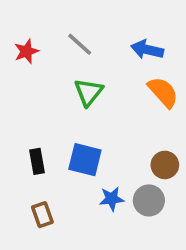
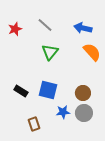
black rectangle: (37, 161) -> (21, 91), turned -48
brown circle: (165, 165) -> (83, 93), moved
brown rectangle: (42, 215) -> (34, 124), moved

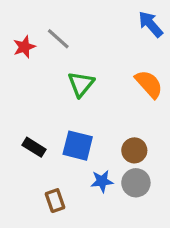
gray line: (45, 25) -> (58, 39), moved
blue arrow: (83, 28) -> (151, 24), moved, turned 36

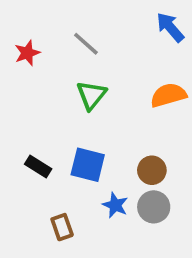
gray line: (58, 39) -> (86, 44), moved
orange semicircle: (149, 84) -> (168, 95), turned -64
blue star: (102, 181) -> (115, 205), turned 30

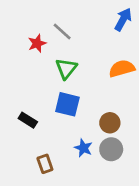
blue arrow: (170, 27) -> (123, 20), turned 70
red star: (27, 53) -> (37, 43), moved
blue square: (88, 165) -> (67, 104), moved

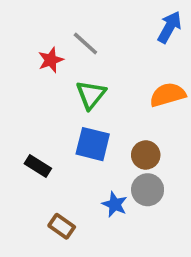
brown circle: (110, 123) -> (146, 155), moved
gray circle: (111, 149) -> (148, 190), moved
brown rectangle: (45, 164) -> (62, 226), turned -36

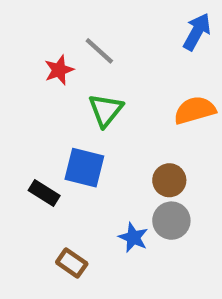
blue square: (93, 144) -> (84, 168), moved

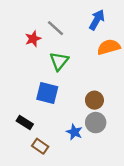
blue arrow: (197, 32) -> (97, 20), moved
orange semicircle: (195, 110) -> (109, 47), moved
black rectangle: (44, 193) -> (25, 123), moved

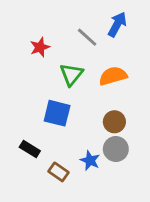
gray line: (55, 28) -> (87, 37), moved
orange semicircle: (109, 47) -> (113, 76), moved
brown rectangle: (40, 146) -> (58, 172), moved

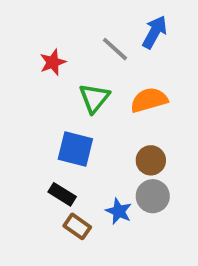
black rectangle: (30, 149) -> (62, 194), moved

